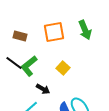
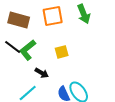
brown rectangle: (20, 36) -> (19, 20), size x1.5
yellow square: (63, 68) -> (62, 52), turned 32

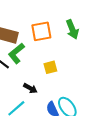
green L-shape: (28, 50) -> (16, 53), moved

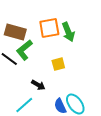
green arrow: (72, 29) -> (68, 32), moved

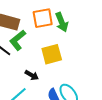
yellow square: (58, 64) -> (52, 54), size x1.5

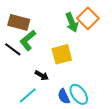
orange square: (43, 18) -> (88, 18), moved, turned -35

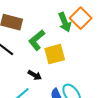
green L-shape: (28, 40) -> (37, 40), moved

